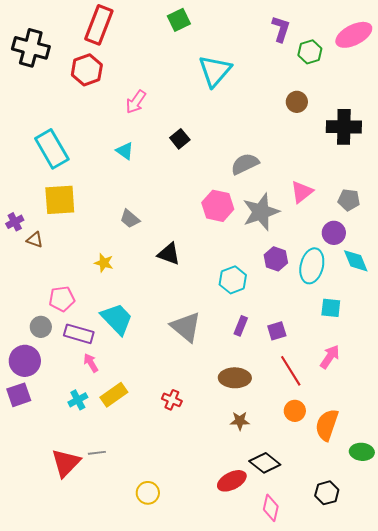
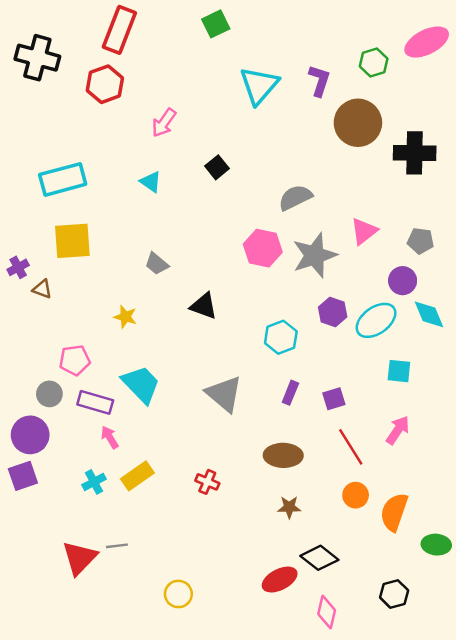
purple L-shape: (281, 29) -> (319, 81), moved
brown circle: (297, 102) -> (358, 123), size x1.8
cyan rectangle: (52, 149) -> (63, 179), turned -75
cyan ellipse: (312, 266) -> (376, 320), turned 40

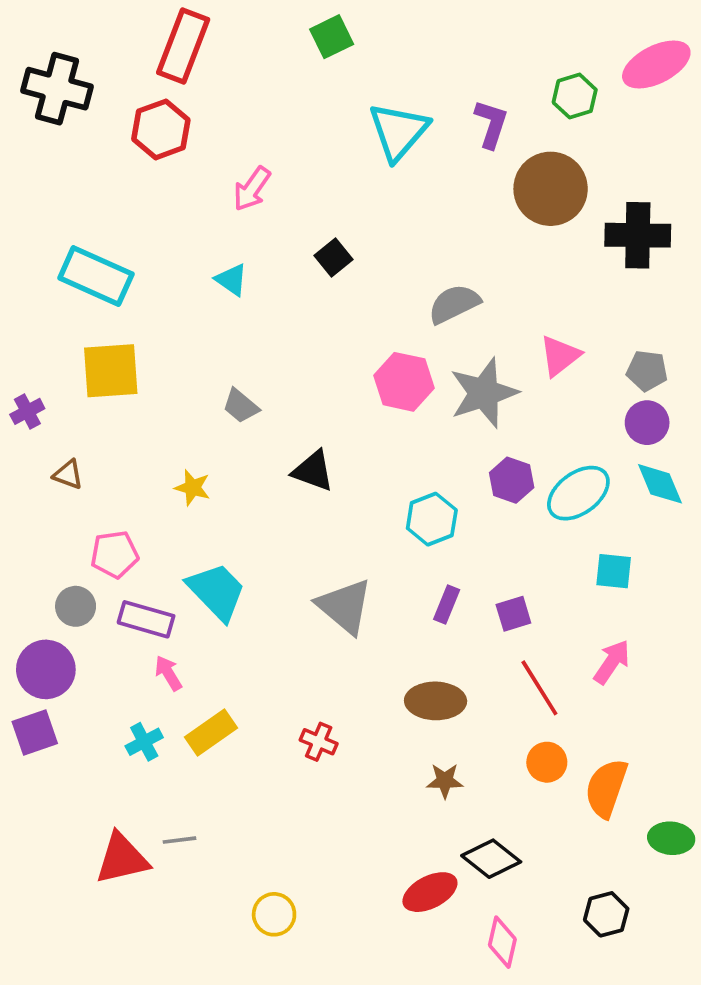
cyan rectangle: (63, 179) -> (96, 276), turned 39
purple circle: (403, 281) -> (647, 423), moved
brown triangle: (42, 289) -> (68, 475), moved
red triangle: (80, 558) -> (122, 859), turned 33

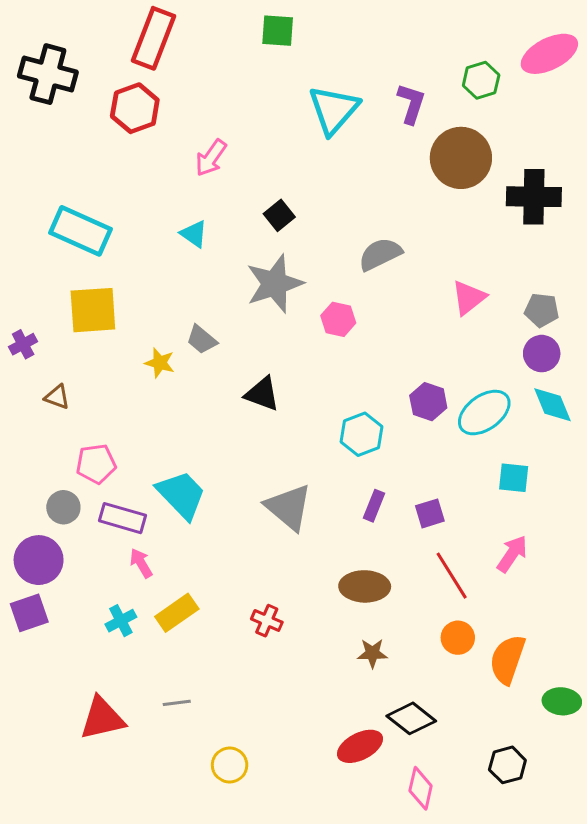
green square: (332, 37) -> (278, 31), turned 30
pink hexagon: (404, 382) -> (338, 319), size x0.7
gray star: (484, 393) -> (275, 284), moved
yellow star: (192, 488) -> (160, 363), moved
gray line: (179, 840) -> (177, 703), moved

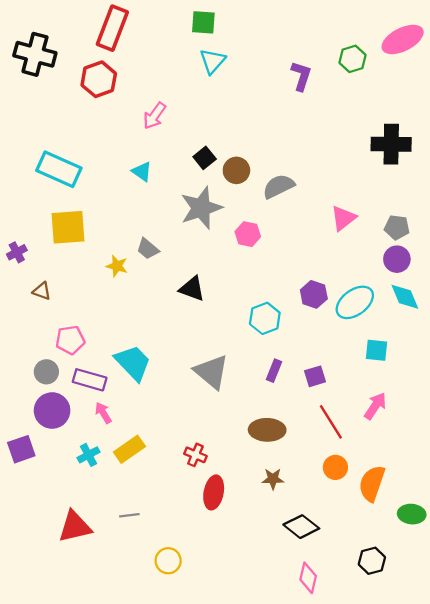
cyan triangle: (334, 110) -> (213, 61), moved, size x0.7
brown circle: (461, 158) -> (236, 170), moved, size x0.6
purple circle: (39, 560) -> (52, 411), moved
red ellipse: (360, 746) -> (214, 492), moved, turned -52

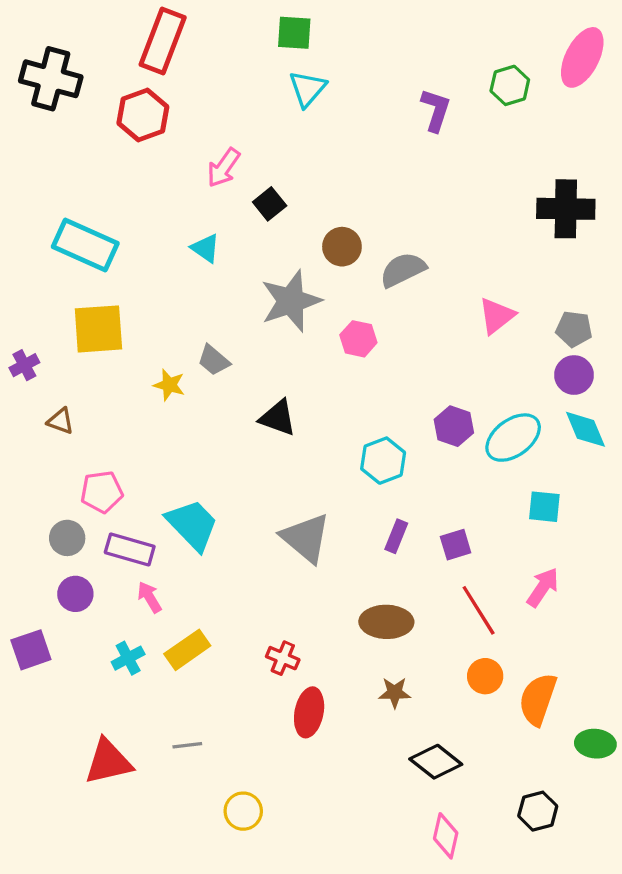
pink ellipse: (403, 39) -> (582, 57), turned -36
black square: (205, 158) -> (270, 204), moved
purple circle: (52, 411) -> (75, 594), size x0.7

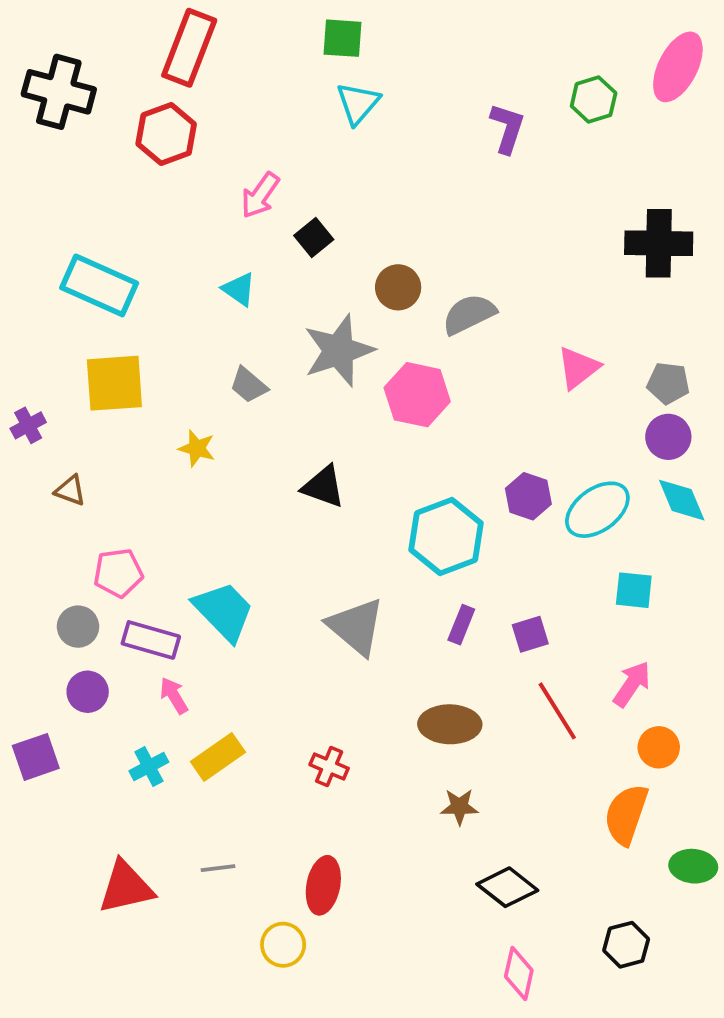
pink hexagon: (358, 339) -> (417, 395), size x1.5
gray trapezoid: (214, 360) -> (249, 385), moved
cyan hexagon: (383, 461) -> (446, 536), size x1.4
orange circle: (485, 676) -> (659, 747), moved
red ellipse: (309, 712) -> (323, 885), moved

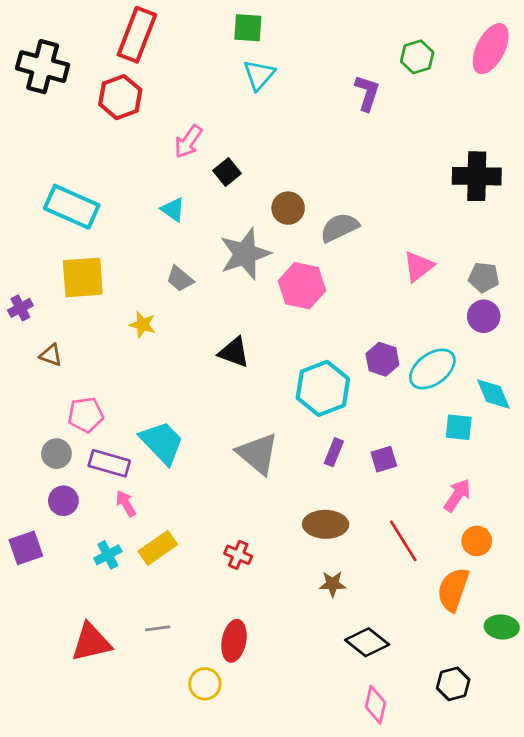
green hexagon: (594, 99) -> (417, 57), moved
cyan diamond: (682, 500) -> (493, 394), moved
red line: (557, 711) -> (403, 541), moved

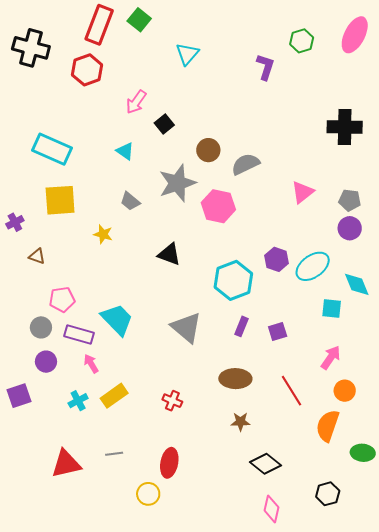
green square: (248, 28) -> (139, 20), moved, turned 35

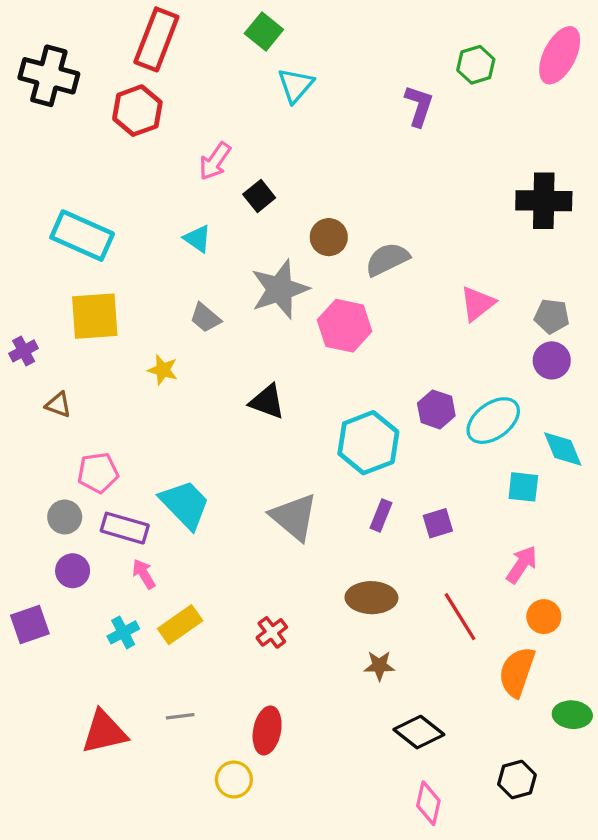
green square: (139, 20) -> (264, 32), moved
red cross: (172, 401) -> (272, 632), turned 30

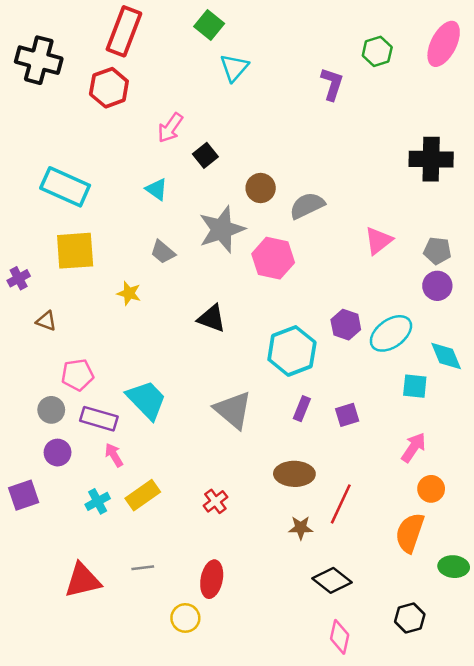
red line: (460, 617) -> (341, 504), moved, turned 57

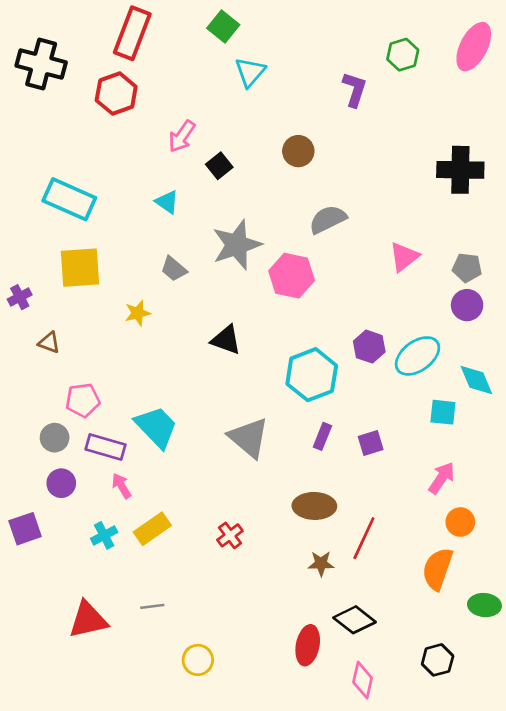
brown circle: (261, 188) -> (298, 151), moved
yellow star: (129, 293) -> (138, 313), turned -30
red ellipse: (212, 579) -> (308, 645), moved

